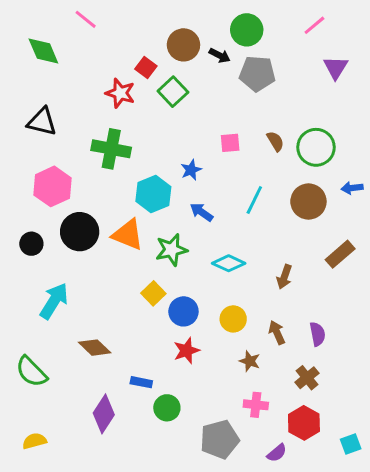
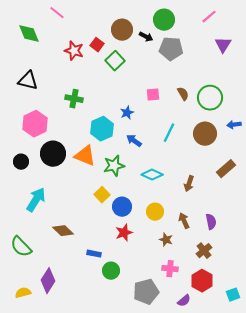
red star: (120, 93) -> (74, 51), moved
green cross: (111, 149) -> (74, 99), size x0.7
purple diamond: (104, 414) -> (48, 281), moved

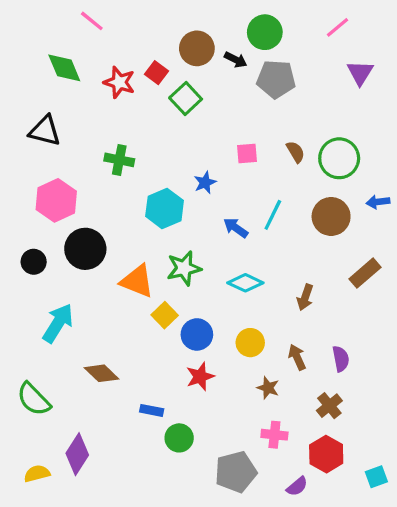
green diamond: (29, 34) -> (64, 68), moved
blue arrow: (134, 141) -> (236, 228), moved
orange triangle: (85, 156) -> (137, 281), moved

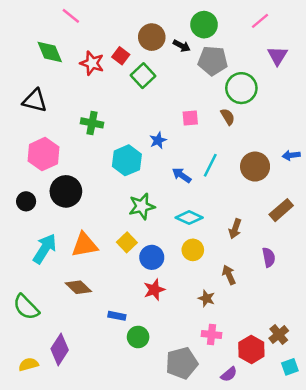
green circle: (339, 158) -> (241, 88), moved
orange triangle: (137, 281) -> (85, 245), moved, turned -32
yellow circle: (250, 343) -> (193, 250), moved
purple semicircle: (341, 359) -> (269, 257), moved
brown cross: (329, 406) -> (279, 335), moved

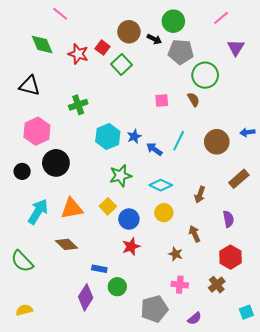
green cross: (92, 123) -> (78, 105), turned -30
blue star: (158, 140) -> (134, 136), moved
brown cross: (279, 335) -> (217, 285), moved
purple diamond: (60, 349) -> (86, 297), moved
red hexagon: (251, 349) -> (231, 257), moved

